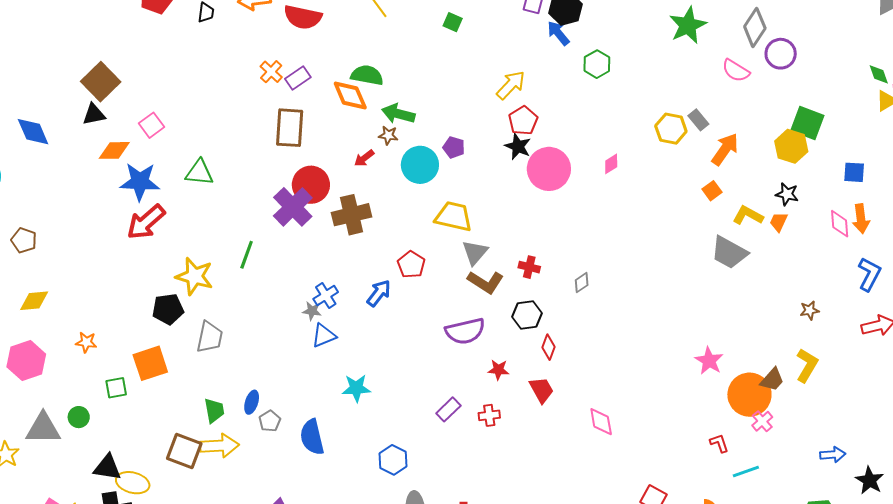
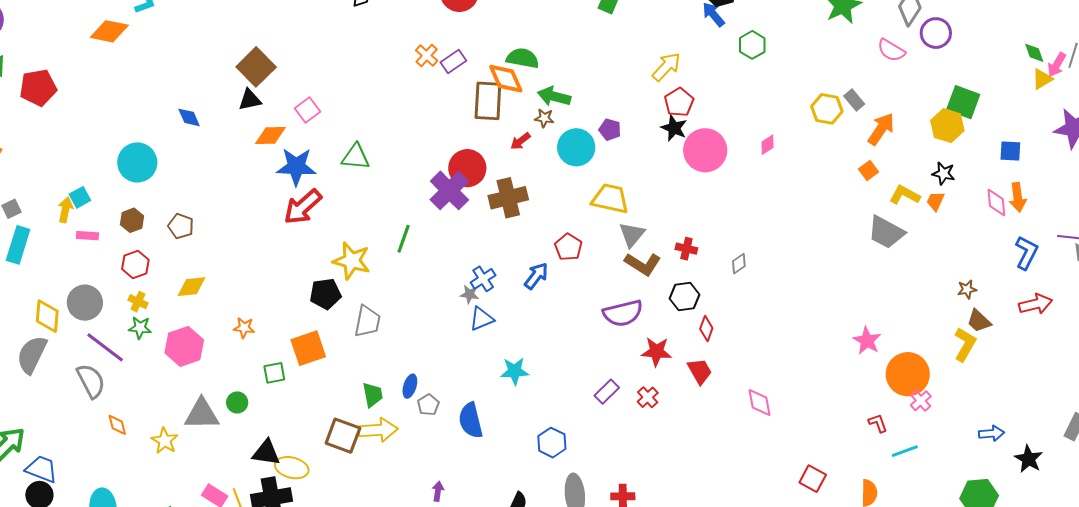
brown rectangle: (290, 128) -> (488, 101), moved
blue diamond: (33, 132) -> (189, 117), size x0.7
red star: (498, 370) -> (656, 352), size x1.4
brown trapezoid: (772, 380) -> (979, 321), moved, turned 92
red cross: (489, 415) -> (648, 397), turned -35

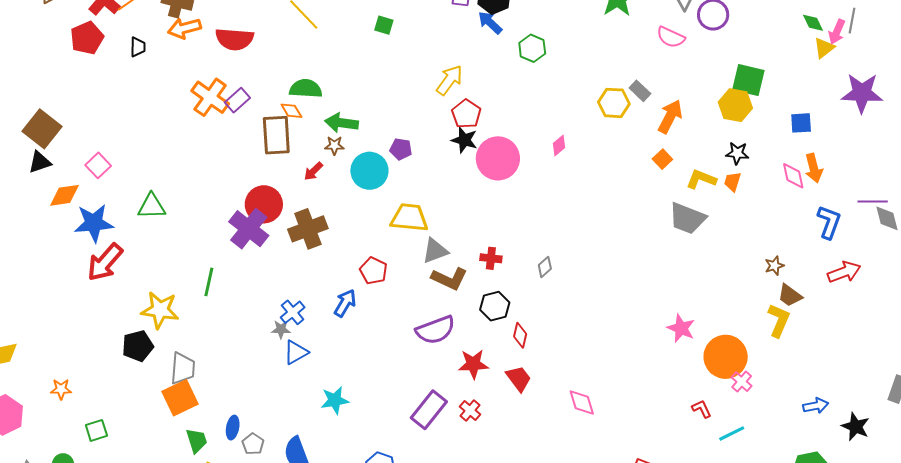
orange cross: (427, 56) -> (210, 97), size x1.6
orange diamond: (506, 79) -> (291, 111), size x0.6
gray triangle: (632, 235) -> (435, 251), turned 36
orange square: (308, 348) -> (180, 398), moved
purple rectangle: (607, 392) -> (429, 410), size x1.5

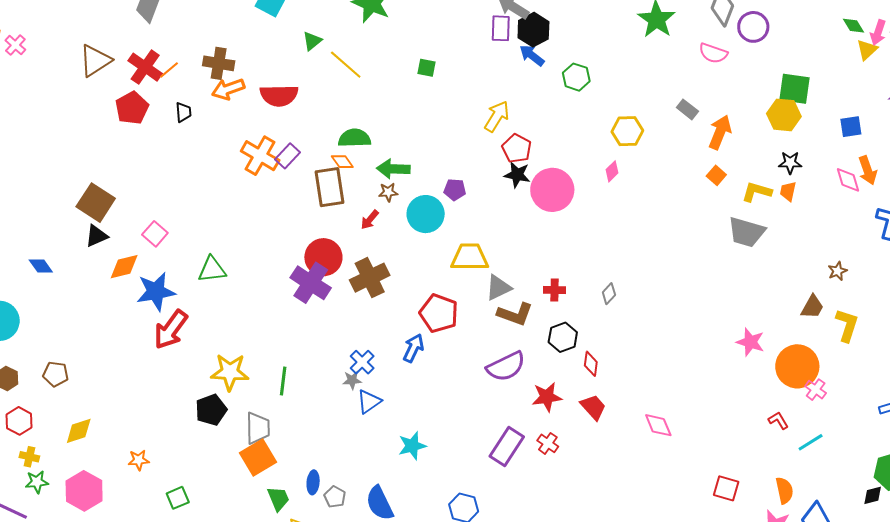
yellow hexagon: (614, 103) -> (627, 131), moved
red pentagon: (374, 271) -> (439, 313), size x1.4
green line: (209, 282) -> (283, 381), moved
brown trapezoid: (790, 295) -> (812, 307), moved, turned -92

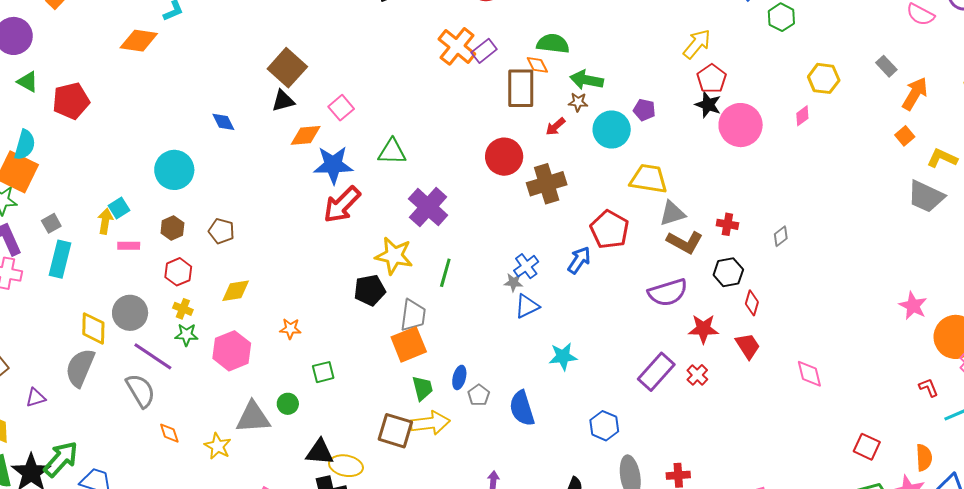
purple cross: (311, 283) -> (428, 207), moved

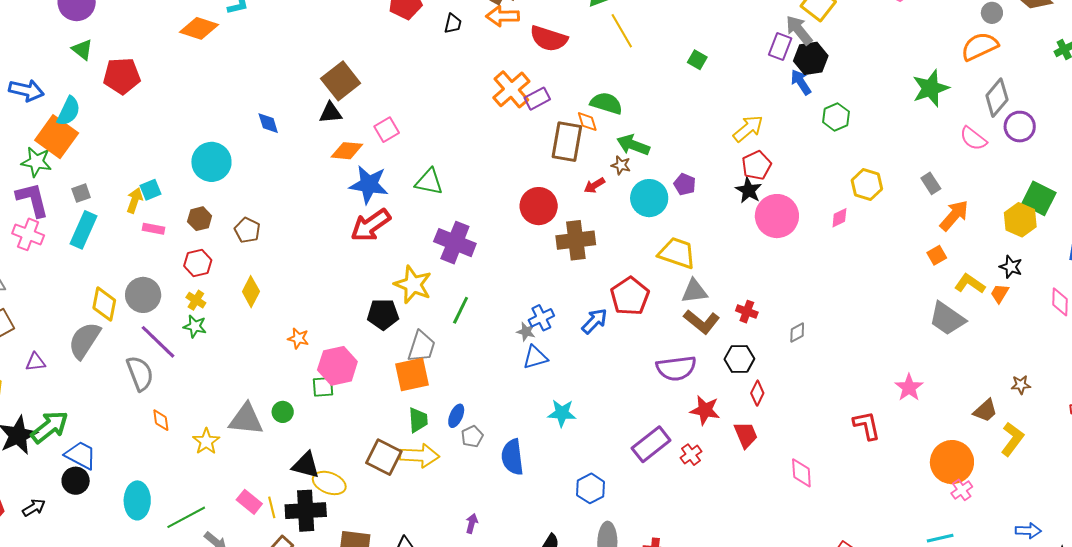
purple cross: (428, 207) -> (455, 243), turned -30
yellow diamond: (236, 291) -> (251, 292), turned -64
pink star: (913, 306) -> (909, 388), moved
pink hexagon: (232, 351) -> (337, 366), moved
red L-shape: (929, 387) -> (867, 425), moved, size x1.5

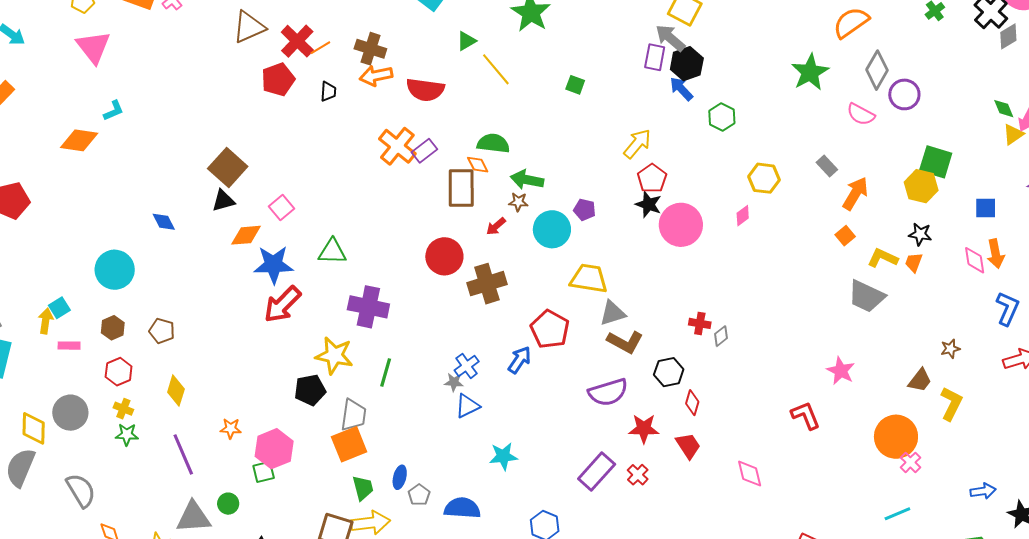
red cross: (747, 312) -> (700, 323), moved
purple line: (158, 342) -> (183, 454), moved, turned 33
blue semicircle: (512, 457) -> (462, 508), turned 111

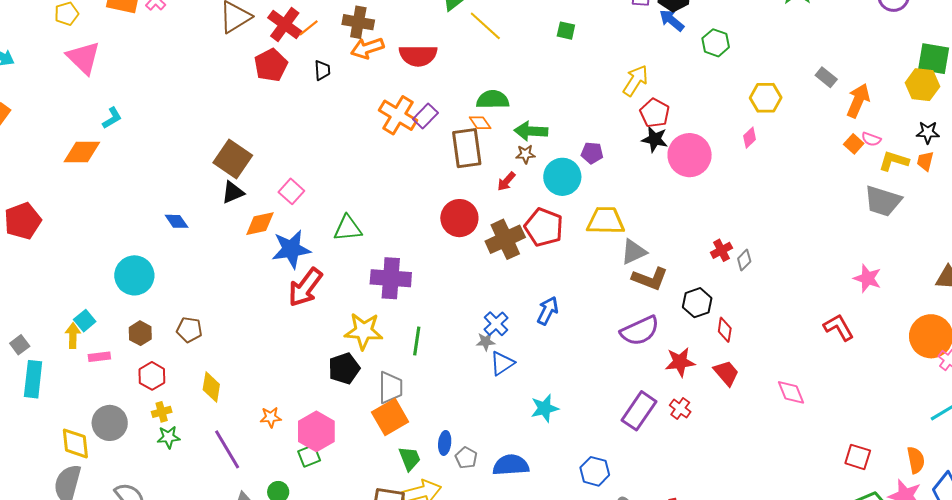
pink semicircle: (861, 114) -> (871, 139), moved, size x0.7
red cross: (700, 323) -> (721, 250), turned -30
red pentagon: (550, 329) -> (544, 227), moved
yellow cross: (123, 409) -> (162, 412), turned -30

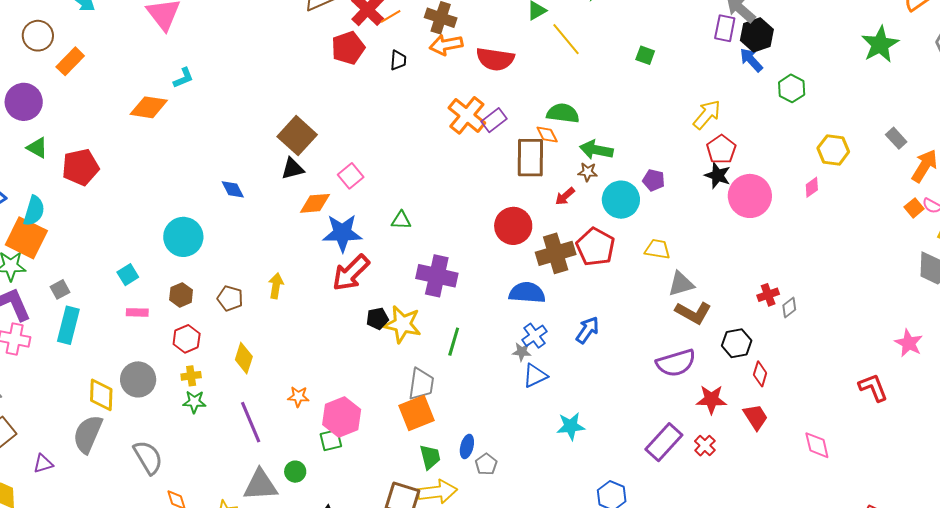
yellow trapezoid: (606, 221) -> (658, 249), size x0.7
green triangle: (348, 228) -> (401, 220), size x0.7
yellow arrow: (73, 336) -> (276, 286), moved
black pentagon: (344, 368) -> (377, 319), moved, size x0.7
blue semicircle: (511, 465) -> (527, 293), moved

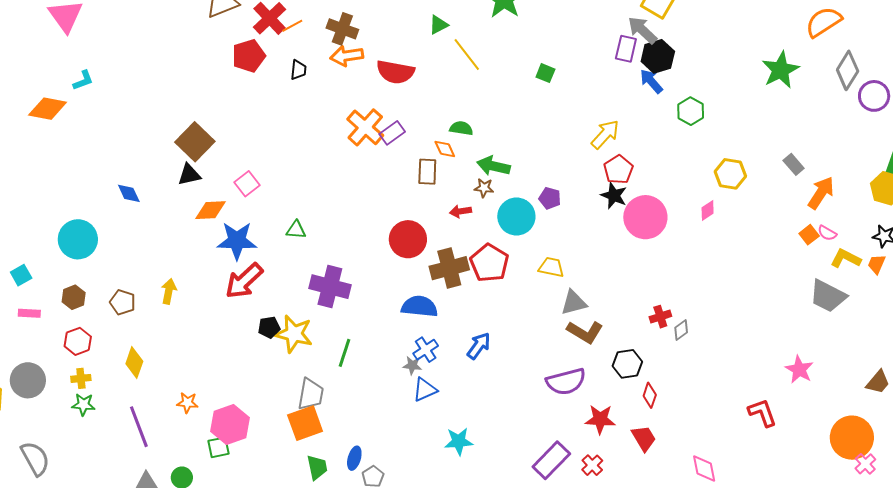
green semicircle: (563, 113) -> (461, 128), size x0.7
brown rectangle: (530, 158) -> (427, 172), size x0.7
red arrow: (565, 196) -> (461, 211), turned 30

